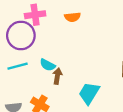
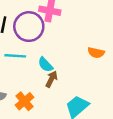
orange semicircle: (72, 17) -> (96, 53), moved

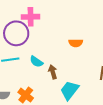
brown arrow: (51, 79) -> (53, 72), moved, turned -32

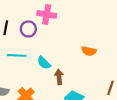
purple circle: (16, 33) -> (28, 29), size x0.6

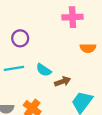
pink cross: (47, 14) -> (73, 17), moved
brown arrow: (59, 77) -> (63, 81), turned 88

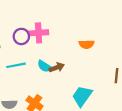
pink cross: (73, 17) -> (39, 33), moved
brown arrow: (63, 81) -> (57, 67), moved

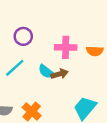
pink cross: (39, 33) -> (66, 47), moved
cyan line: (16, 65) -> (15, 68), turned -36

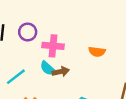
pink cross: (66, 47) -> (53, 46), moved
cyan line: (15, 68) -> (16, 77), moved

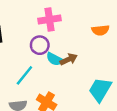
purple circle: (28, 32) -> (40, 45), moved
pink cross: (53, 46) -> (49, 20), moved

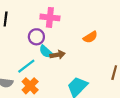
orange semicircle: (100, 30) -> (90, 37), turned -40
cyan line: (24, 75) -> (26, 66), moved

